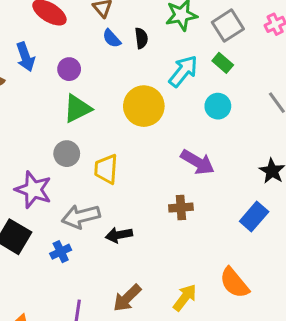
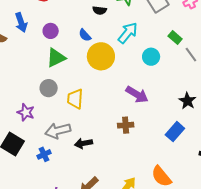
blue semicircle: (112, 38) -> (85, 35), moved
black semicircle: (141, 38) -> (100, 10), turned 104
green rectangle: (223, 63) -> (175, 37), moved
purple star: (33, 190) -> (26, 112), size x0.7

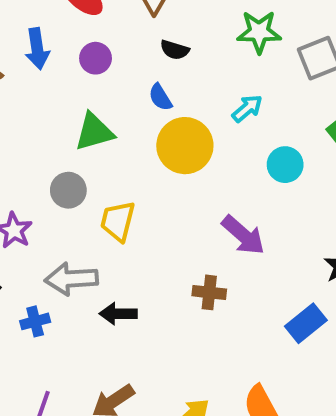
black semicircle: (100, 10) -> (175, 50), moved
purple circle: (51, 31) -> (96, 58), moved
cyan arrow: (128, 33) -> (247, 108), size x0.7

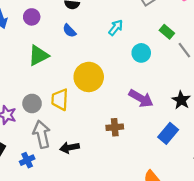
yellow circle: (185, 146) -> (89, 77), moved
gray circle: (68, 190) -> (32, 103), moved
purple arrow: (243, 235) -> (141, 98), moved
gray arrow: (71, 279) -> (42, 134), turned 92

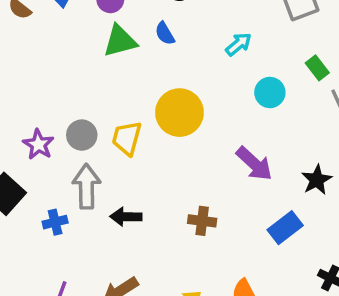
green triangle: (39, 55) -> (120, 41), moved
brown cross: (115, 127) -> (202, 221), moved

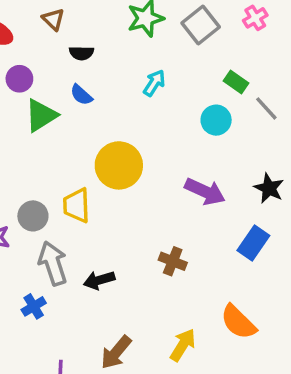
cyan circle: (270, 93) -> (216, 120), moved
brown cross: (202, 221) -> (173, 261), turned 32

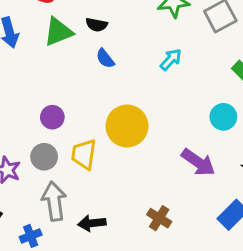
black semicircle: (81, 53) -> (97, 25), moved
purple circle: (19, 79) -> (52, 117), moved
green triangle: (41, 115) -> (58, 32), moved
cyan circle: (216, 120) -> (223, 117), moved

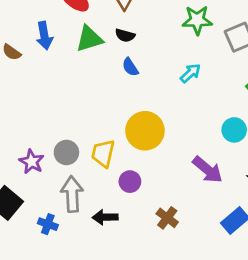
purple circle: (52, 117) -> (130, 182), moved
blue cross: (31, 236) -> (48, 224), turned 36

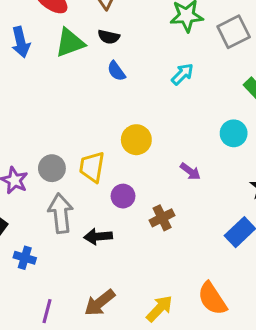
yellow circle: (145, 131) -> (136, 140), size x0.7
purple arrow: (207, 170) -> (190, 171), moved, size x0.6
brown cross: (167, 218) -> (162, 218), moved, turned 30
blue cross: (48, 224) -> (25, 258), moved

